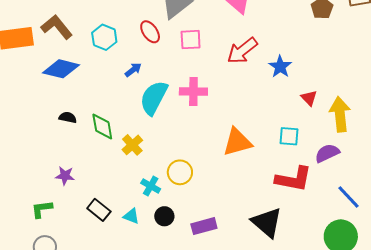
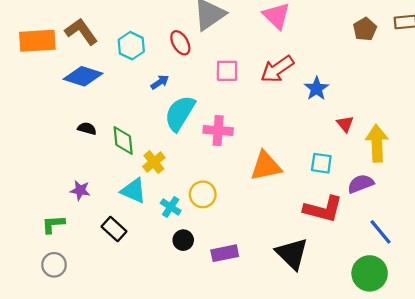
pink square: (191, 40) -> (227, 71), moved
pink cross: (193, 91) -> (218, 131), moved
cyan triangle: (131, 216) -> (133, 191), moved, size x1.5

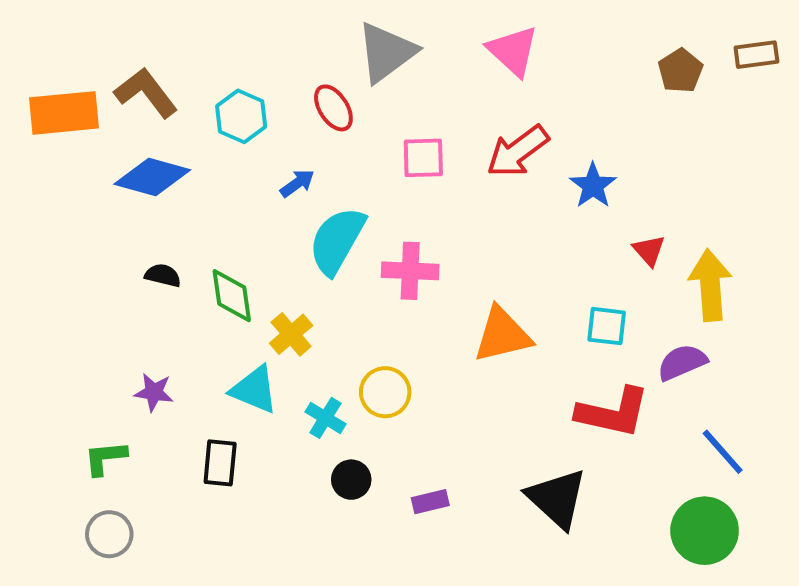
black rectangle: (114, 229) -> (220, 463), turned 55
purple rectangle: (225, 253) -> (430, 502), size x0.7

